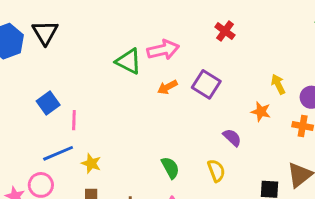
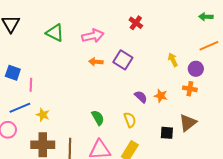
green triangle: (129, 61) -> (55, 33), moved
orange arrow: (167, 87) -> (96, 62), turned 32
blue square: (48, 103) -> (13, 73), turned -35
orange star: (261, 112) -> (161, 96), moved

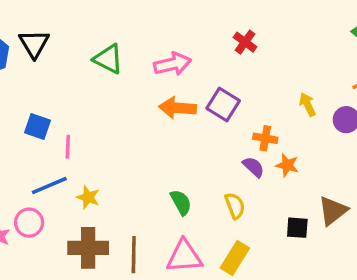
orange arrow: (96, 62) -> (178, 108), size x1.5
orange cross: (190, 89) -> (265, 138), moved

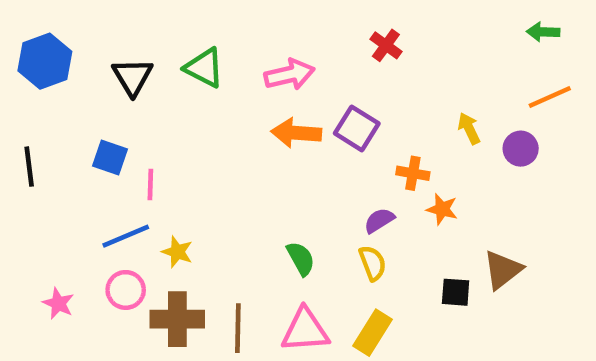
black triangle: (34, 44) -> (132, 77), moved
purple semicircle: (253, 167) -> (379, 220), moved, turned -75
pink circle: (29, 223) -> (126, 290), moved

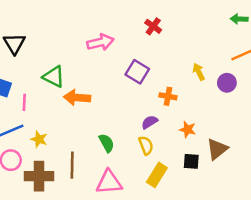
green triangle: (204, 68) -> (54, 77), moved
orange arrow: (296, 133) -> (77, 98), moved
orange star: (442, 209) -> (188, 129), moved
brown line: (238, 328) -> (72, 165), moved
yellow rectangle: (373, 333) -> (157, 175), moved

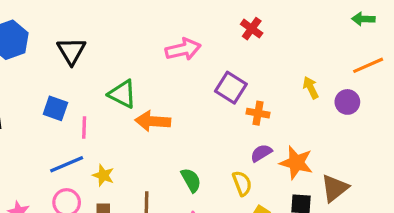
orange cross: (168, 96) -> (258, 113), moved
purple semicircle: (150, 122) -> (261, 153), moved
orange star: (188, 129) -> (296, 163), size x1.5

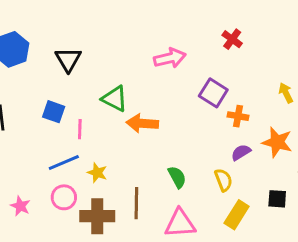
orange star: (296, 163) -> (277, 142), moved

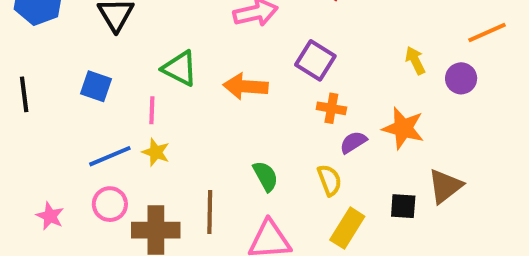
orange cross: (238, 116) -> (331, 108), moved
orange arrow: (142, 123) -> (246, 86), moved
pink line: (80, 129) -> (152, 110), moved
yellow star: (97, 173) -> (156, 152), moved

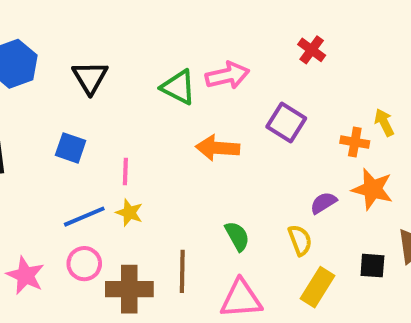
green triangle: (180, 68) -> (178, 87), moved
orange cross: (331, 108) -> (355, 142), moved
pink star: (50, 216) -> (25, 275), size x1.4

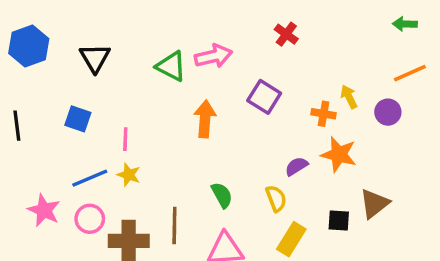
orange arrow: (218, 148) -> (205, 119), turned 90
pink star: (25, 275) -> (44, 210), moved

